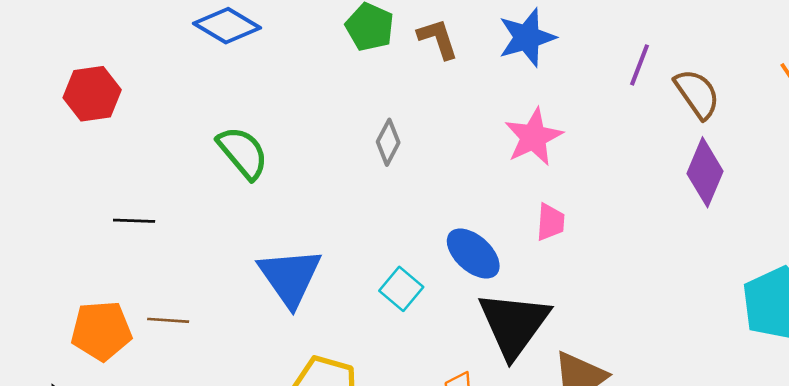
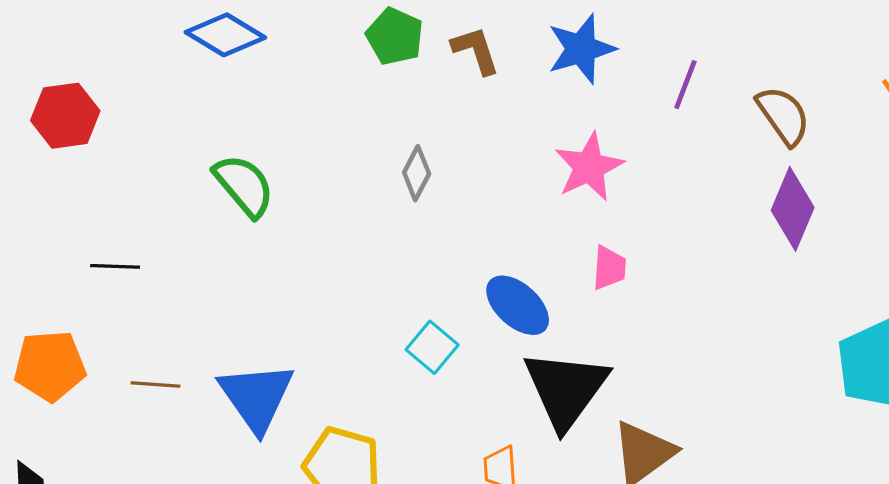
purple line: (640, 65) -> (685, 85), moved
blue triangle: (290, 277) -> (256, 397), moved
orange pentagon: (101, 331) -> (50, 366), moved

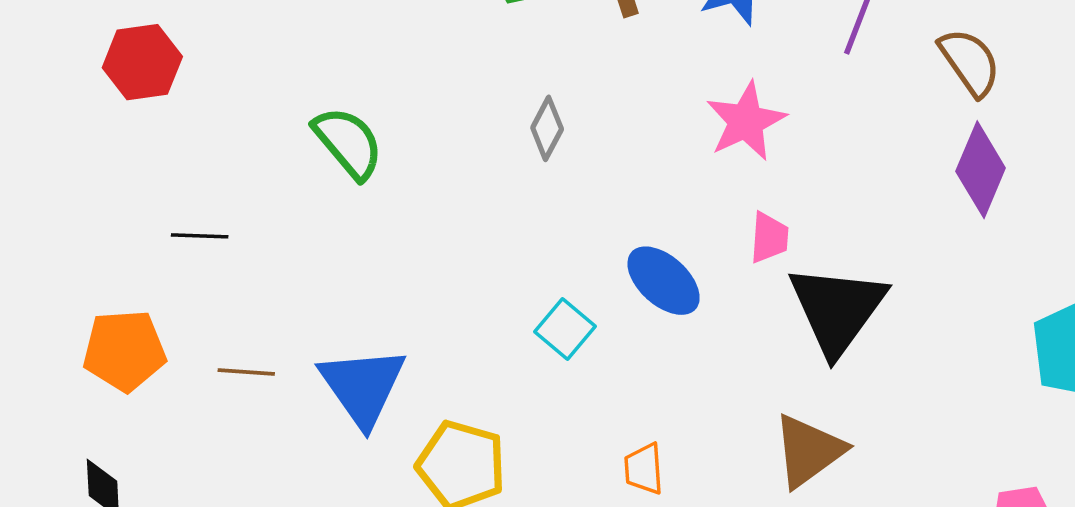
black triangle: (566, 389) -> (837, 309), moved

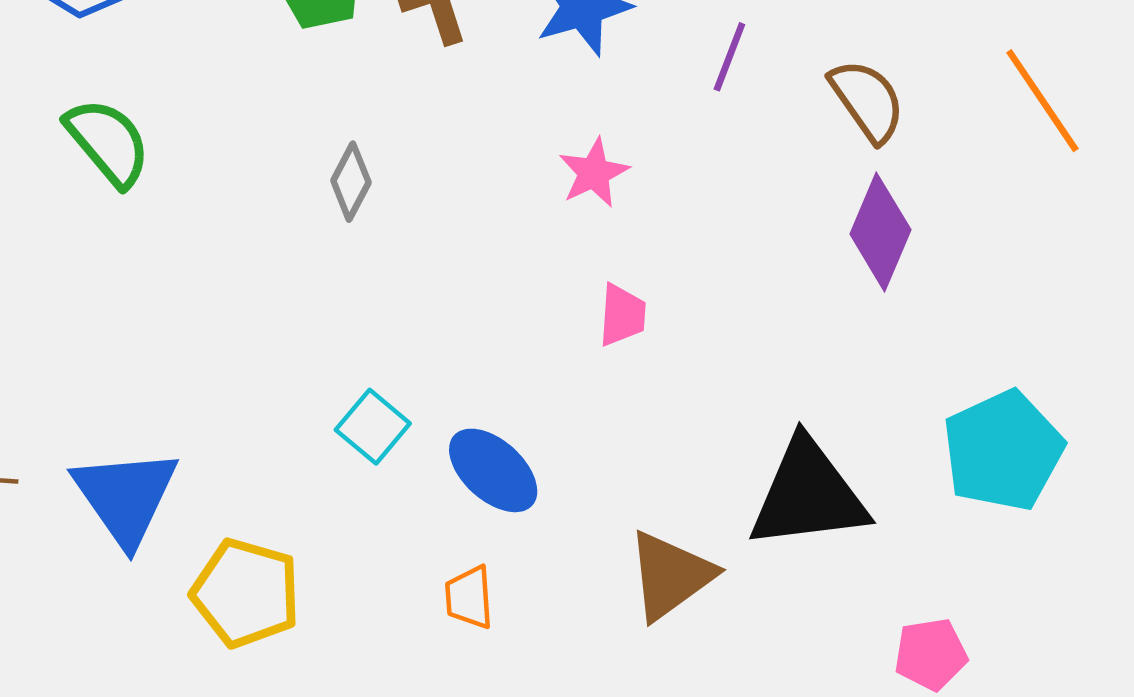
pink star: (746, 121) -> (594, 173), size x0.7
green semicircle: (348, 143) -> (108, 142), moved
blue ellipse: (664, 281) -> (493, 470), moved
black triangle: (837, 309) -> (808, 494), moved, turned 47

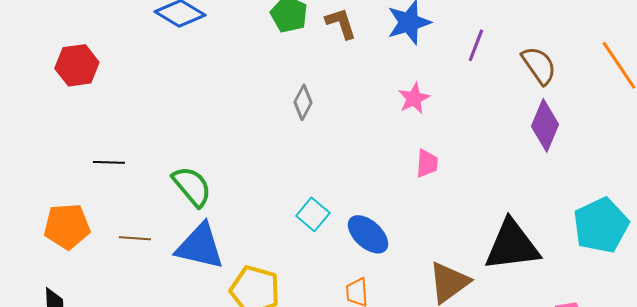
green semicircle: (108, 142) -> (192, 186), moved
blue triangle: (126, 497) -> (200, 246), turned -42

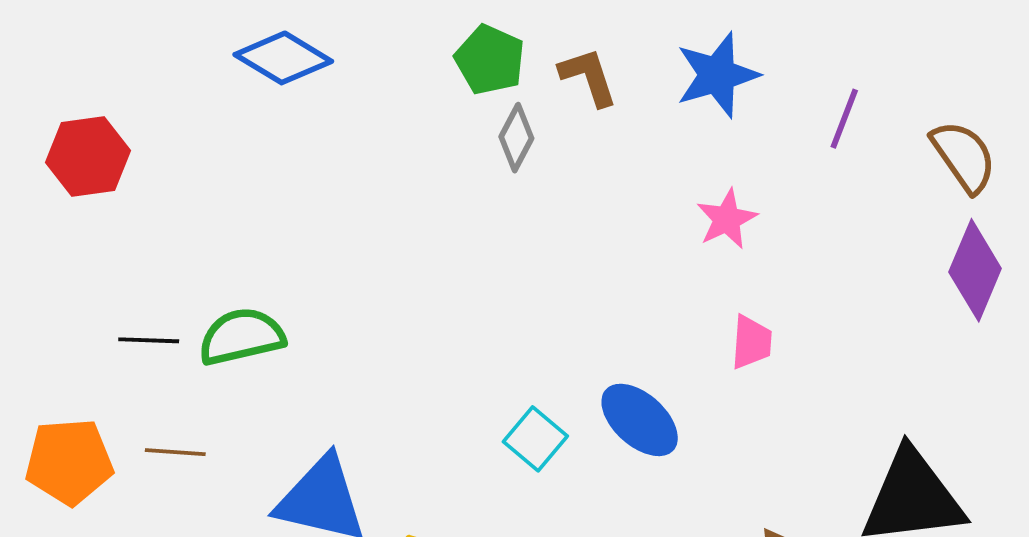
gray diamond: (303, 102) -> (516, 138), moved
green semicircle: (192, 186) -> (242, 337), moved, turned -63
blue ellipse: (368, 234) -> (640, 420), moved
brown line: (135, 238) -> (175, 452), moved

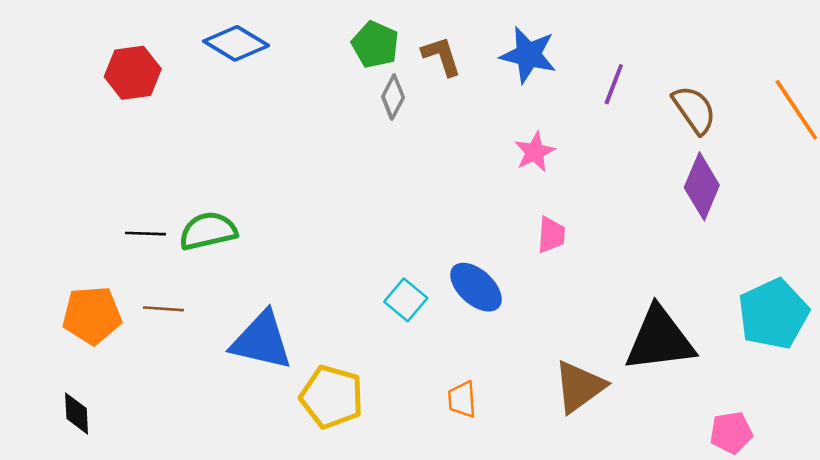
blue star: (717, 75) -> (528, 55), turned 30
red hexagon: (88, 156) -> (133, 73), moved

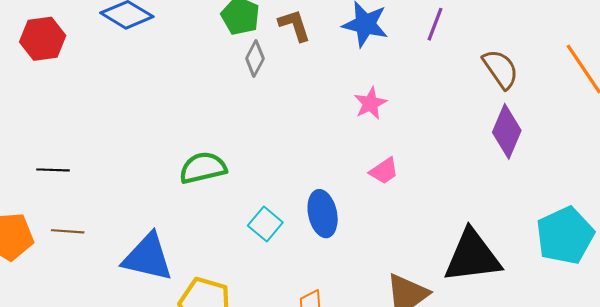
purple line: (614, 84) -> (435, 24), moved
green semicircle: (208, 231) -> (203, 168), moved
pink trapezoid: (551, 235) -> (384, 171), turned 52
blue ellipse: (476, 287) -> (323, 214), turned 36

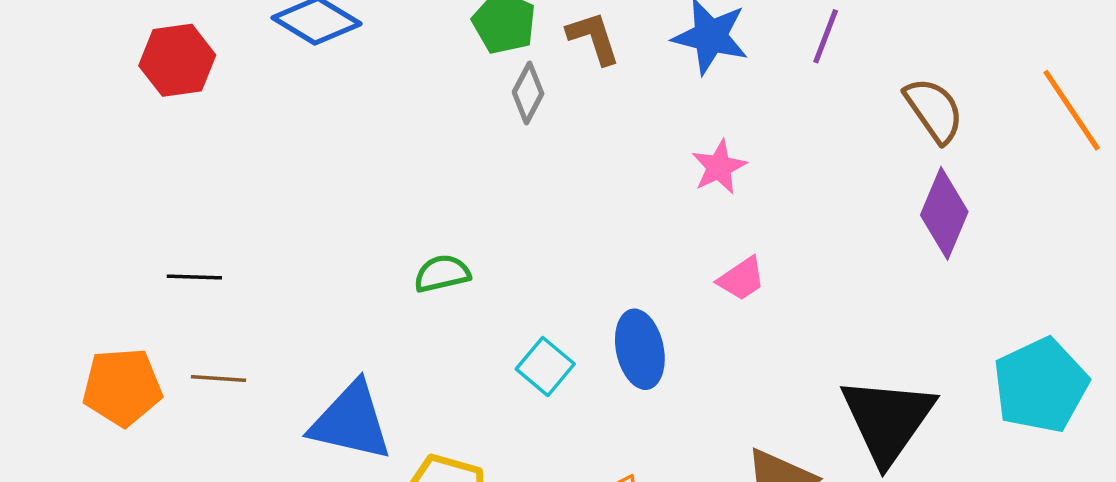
green semicircle: (203, 168) -> (442, 274), size x0.7
black triangle: (472, 256) -> (888, 420), turned -48

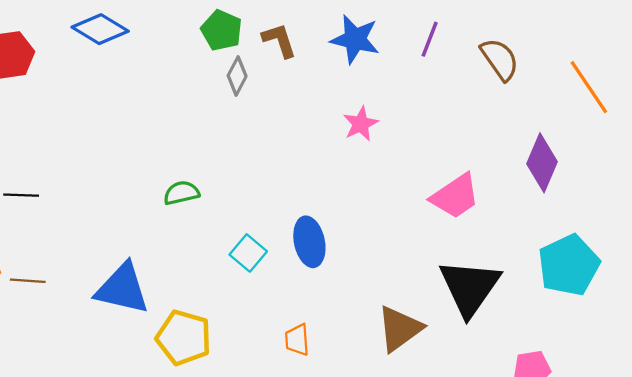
brown semicircle: (934, 110) -> (500, 59), moved
purple diamond: (944, 213) -> (542, 163), moved
pink trapezoid: (741, 279) -> (455, 196), moved, size x1.6
brown line: (218, 378) -> (28, 281), moved

